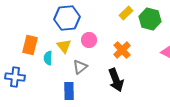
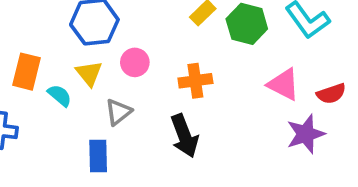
orange cross: (122, 50) -> (195, 81), turned 36
cyan semicircle: (48, 58) -> (60, 95), turned 128

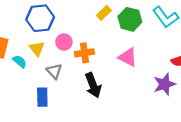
orange cross: (195, 81) -> (84, 53), moved
pink triangle: (284, 84) -> (128, 57), moved
gray triangle: (118, 112) -> (54, 71), turned -35

